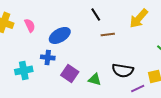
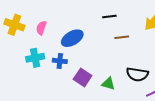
black line: (96, 14) -> (109, 17), turned -64
pink semicircle: (30, 25) -> (41, 28), turned -136
cyan cross: (24, 70) -> (35, 58), moved

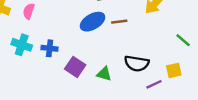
blue ellipse: (72, 38) -> (93, 22), moved
cyan cross: (35, 58) -> (22, 45), turned 30

